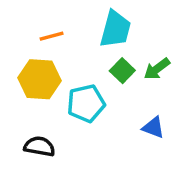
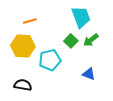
cyan trapezoid: (115, 29) -> (81, 17), moved, turned -35

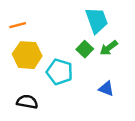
orange line: (30, 21) -> (18, 25), moved
cyan pentagon: (50, 60) -> (60, 72), turned 30

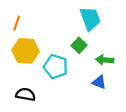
orange line: (18, 25) -> (17, 23), turned -56
green arrow: (109, 48) -> (105, 60), moved, turned 42

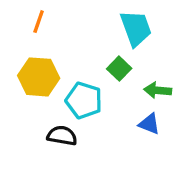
orange line: (17, 23) -> (39, 22), moved
black semicircle: (26, 94) -> (62, 136), moved

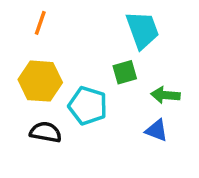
green square: (119, 69) -> (125, 72), turned 30
black semicircle: (62, 136) -> (46, 132), moved

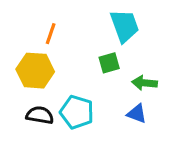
orange line: (40, 23) -> (51, 34), moved
cyan pentagon: (88, 106) -> (77, 112), moved

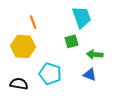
orange line: (51, 34) -> (33, 22), turned -40
black semicircle: (40, 115) -> (19, 84), moved

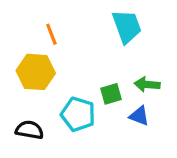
green square: (71, 41) -> (111, 94), moved

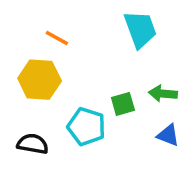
orange line: (51, 34) -> (57, 38), turned -40
blue triangle: (139, 116) -> (168, 135), moved

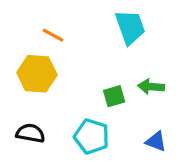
cyan pentagon: (86, 127) -> (92, 136), moved
blue triangle: (168, 135) -> (156, 141), moved

